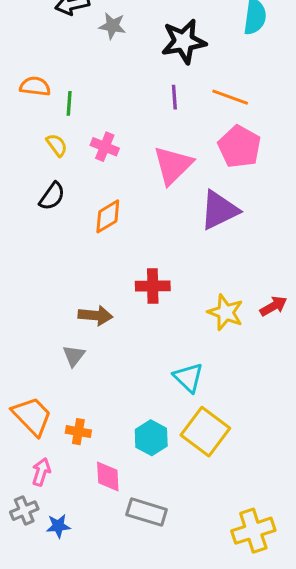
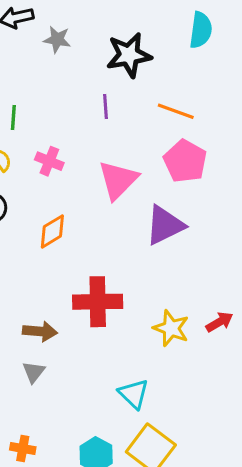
purple line: (174, 97) -> (105, 107), moved
red cross: (153, 286) -> (98, 302), size x1.4
gray triangle: (74, 356) -> (34, 372), moved

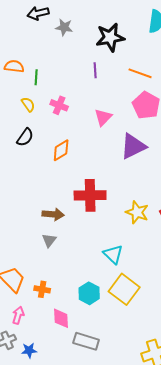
pink triangle: (118, 180) -> (103, 117), size x0.7

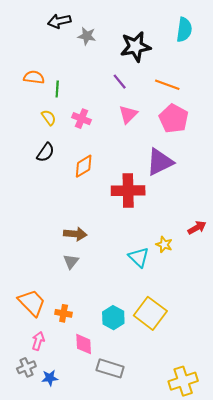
purple line: (95, 70) -> (120, 82), turned -35
pink triangle: (103, 117) -> (128, 114), moved
red cross: (90, 195) -> (128, 191), moved
yellow star: (137, 212) -> (164, 245), moved, size x0.7
cyan triangle: (113, 254) -> (139, 257), moved

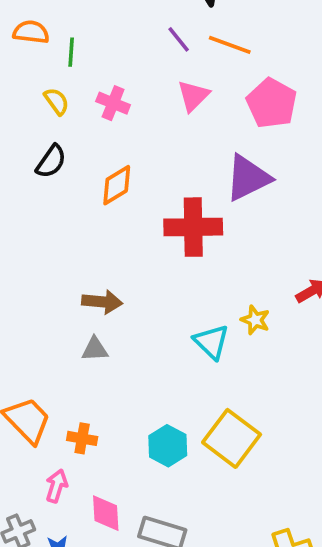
orange line: (167, 85) -> (230, 45), moved
gray triangle: (71, 261) -> (95, 349), turned 49
pink arrow: (38, 341) -> (57, 486), moved
pink diamond: (84, 344) -> (106, 513), moved

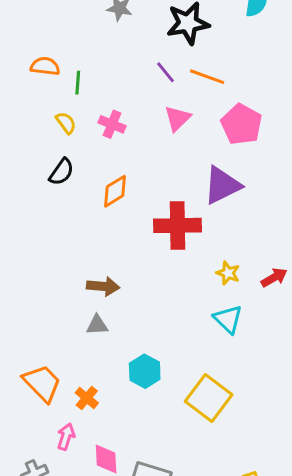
yellow star: (255, 320) -> (228, 273), moved
cyan triangle: (211, 342) -> (228, 319), moved
orange cross: (82, 438) -> (87, 398), turned 30
cyan hexagon: (168, 446) -> (145, 371), moved

